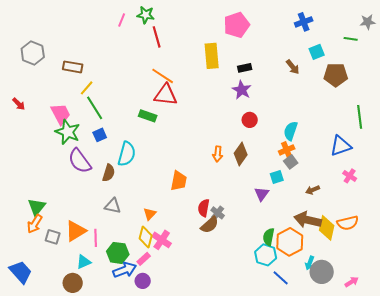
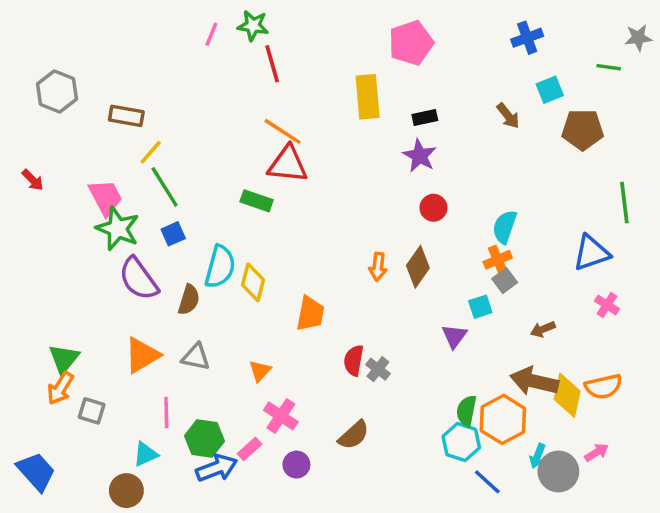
brown semicircle: (210, 225) -> (354, 435), moved
orange triangle: (76, 231) -> (142, 355), moved
yellow diamond: (146, 237) -> (253, 282), moved
purple circle: (143, 281) -> (296, 465), moved
pink arrow: (352, 282) -> (597, 452), moved

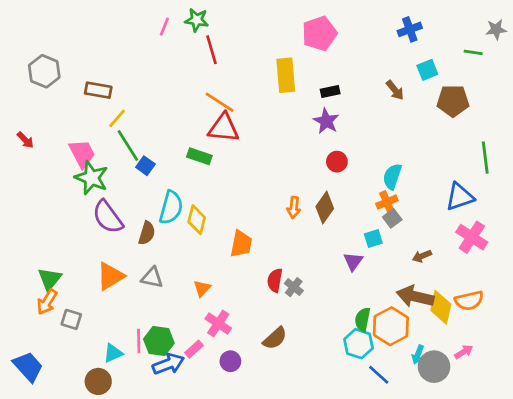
blue square: (173, 234) -> (145, 166), moved, turned -30
pink cross: (607, 305) -> (472, 237), size x1.6
pink line: (166, 413) -> (139, 341), moved

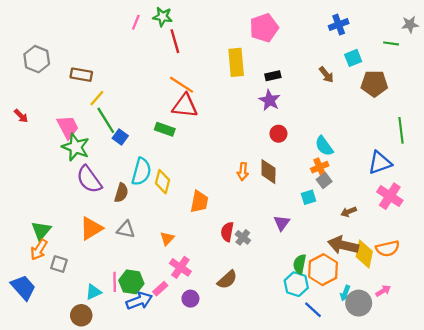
cyan semicircle: (392, 176) -> (324, 146), turned -55
brown diamond: (325, 207) -> (268, 172), turned -35
purple triangle: (353, 261) -> (282, 223), moved
blue trapezoid: (28, 367) -> (23, 287), moved

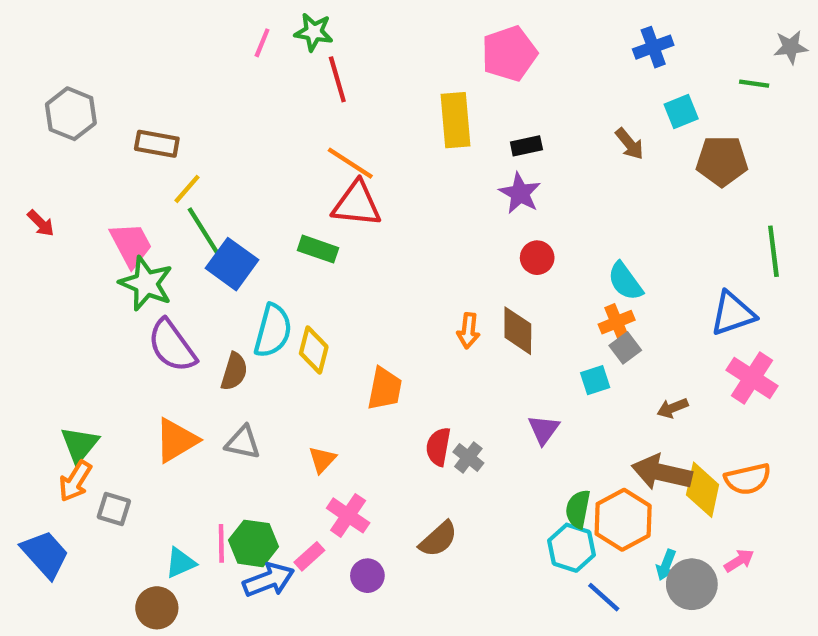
blue square: (120, 137) -> (232, 264), size x1.6

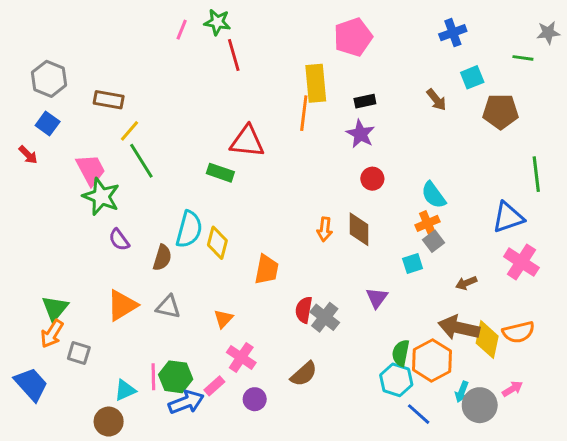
orange line: (350, 163) -> (304, 113), moved, turned 64
blue square: (232, 264) -> (48, 124), moved, size x0.7
purple semicircle: (172, 346) -> (119, 240), size x0.6
gray cross: (468, 457) -> (325, 317), size x1.4

